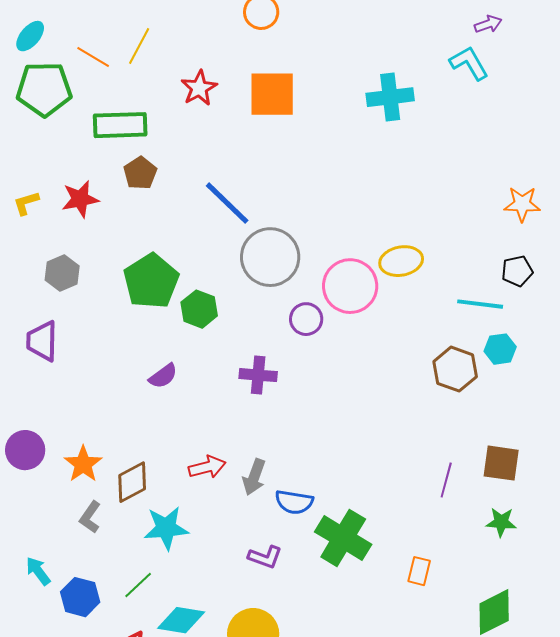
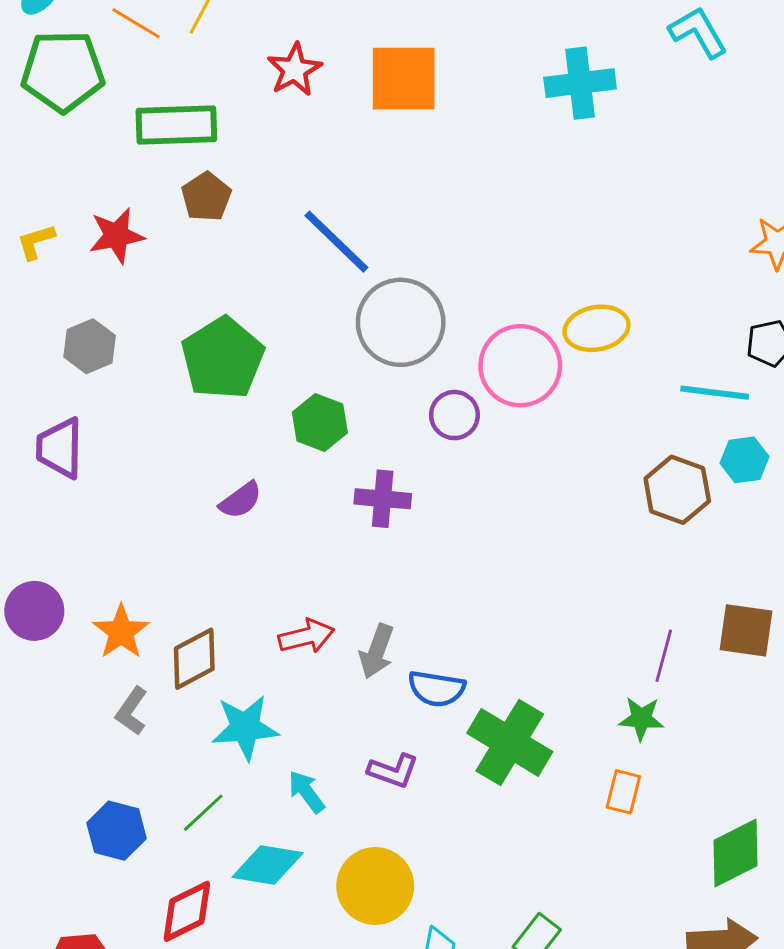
green hexagon: (199, 309) -> (320, 423), moved
green star: (501, 522) -> (641, 719), moved
cyan arrow: (38, 571) -> (306, 792), moved

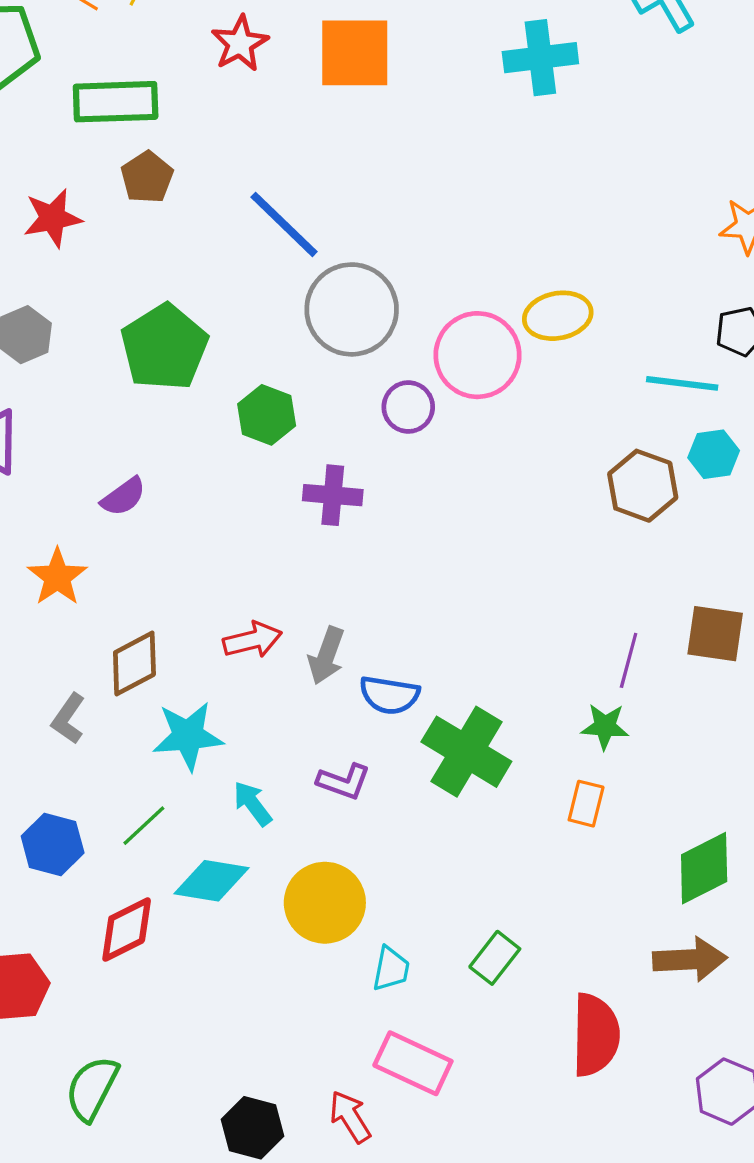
purple semicircle: (241, 500) -> (123, 497), moved
orange star: (121, 632) -> (57, 577), moved

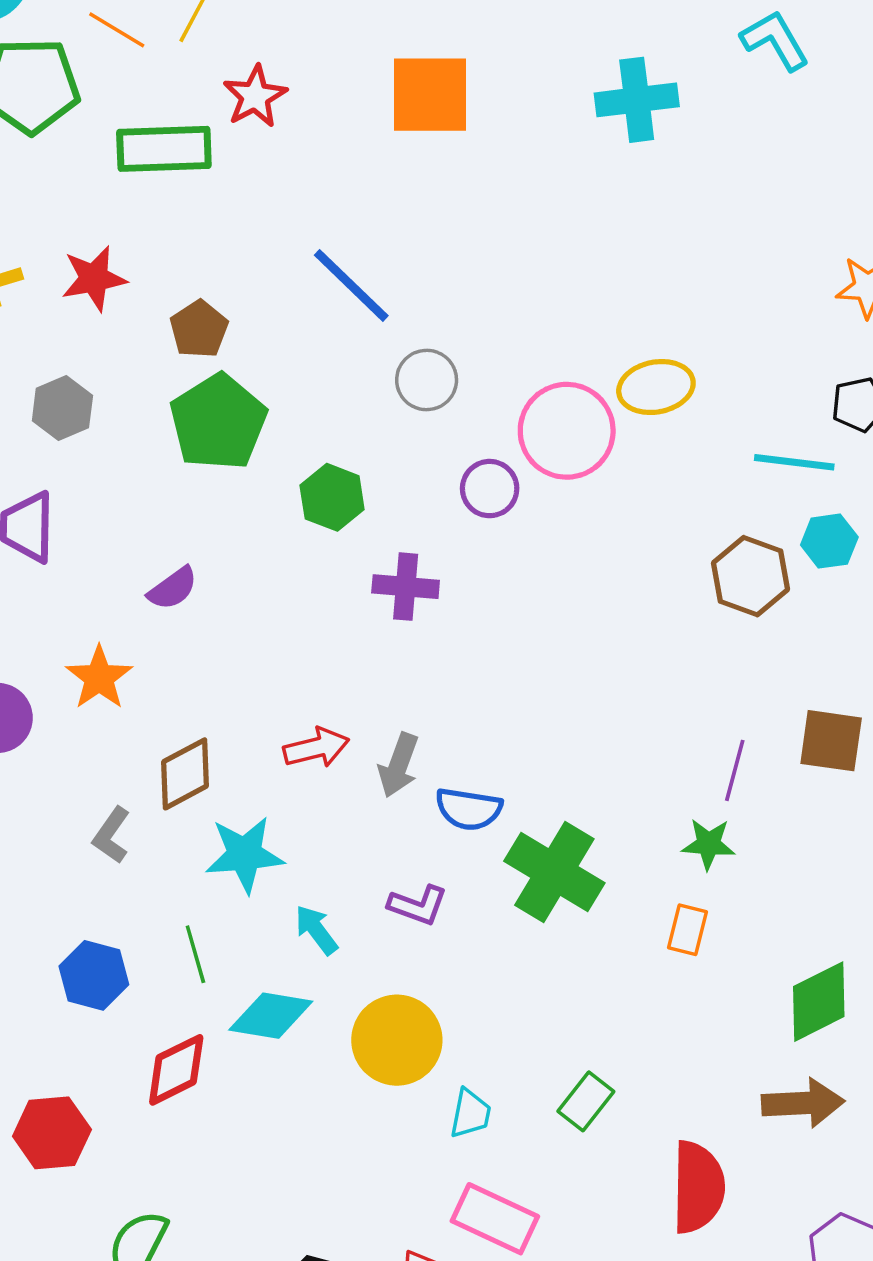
red star: (240, 43) -> (255, 96), moved
brown pentagon: (147, 177) -> (199, 329), moved
gray circle: (352, 309) -> (427, 380), size x0.6
green line: (144, 826) -> (195, 954), turned -63

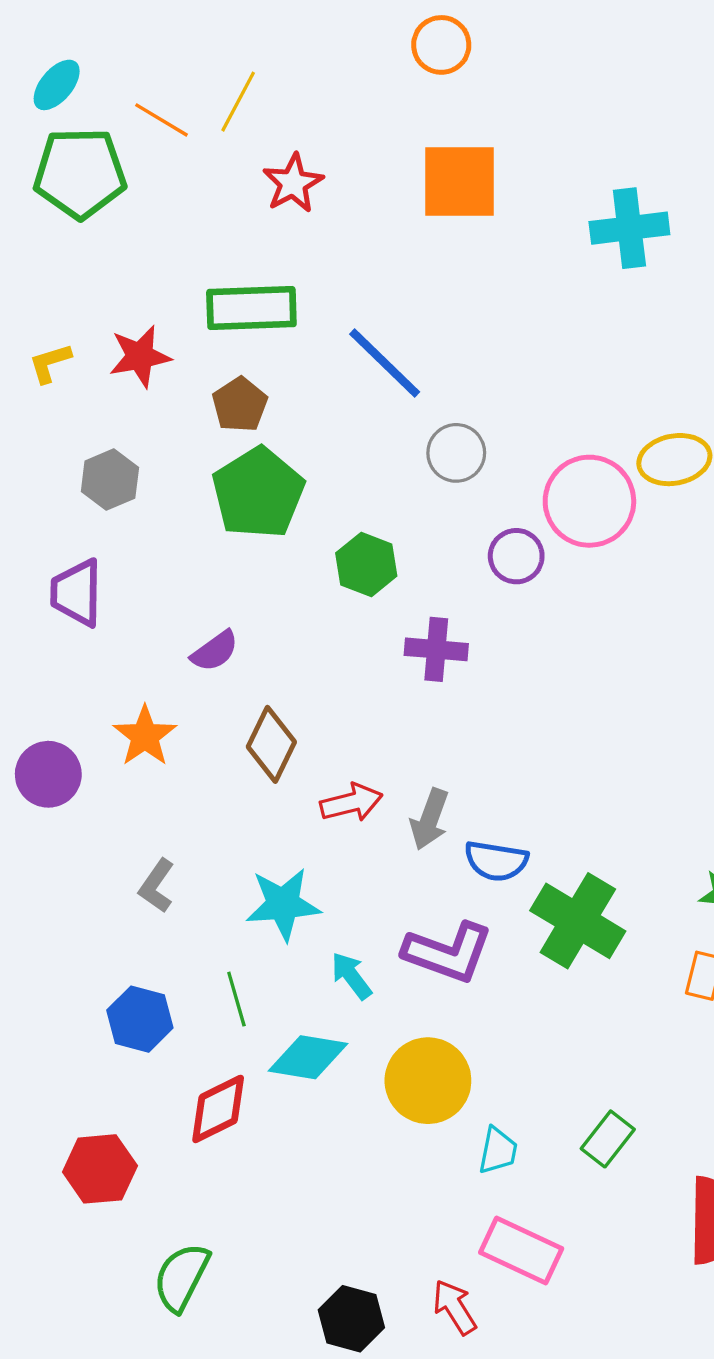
cyan cross: (637, 100) -> (629, 228), moved
green rectangle: (164, 149) -> (251, 308), moved
brown diamond: (185, 774) -> (271, 744), moved, turned -36
purple L-shape: (418, 905) -> (448, 952), size x1.6

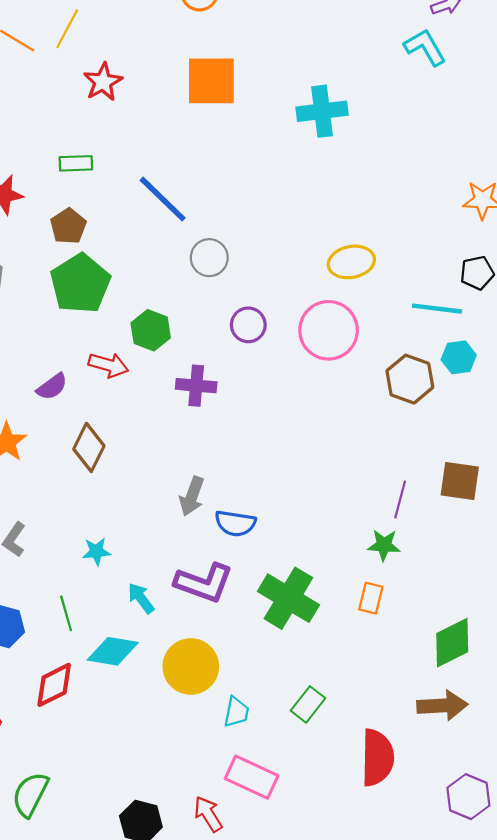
green rectangle: (251, 308) -> (76, 163), size x0.6
pink circle: (589, 501) -> (329, 330), moved
red arrow: (351, 803) -> (108, 365), moved, turned 30
cyan star: (283, 904) -> (96, 552), size x0.6
green cross: (578, 921) -> (288, 598), moved

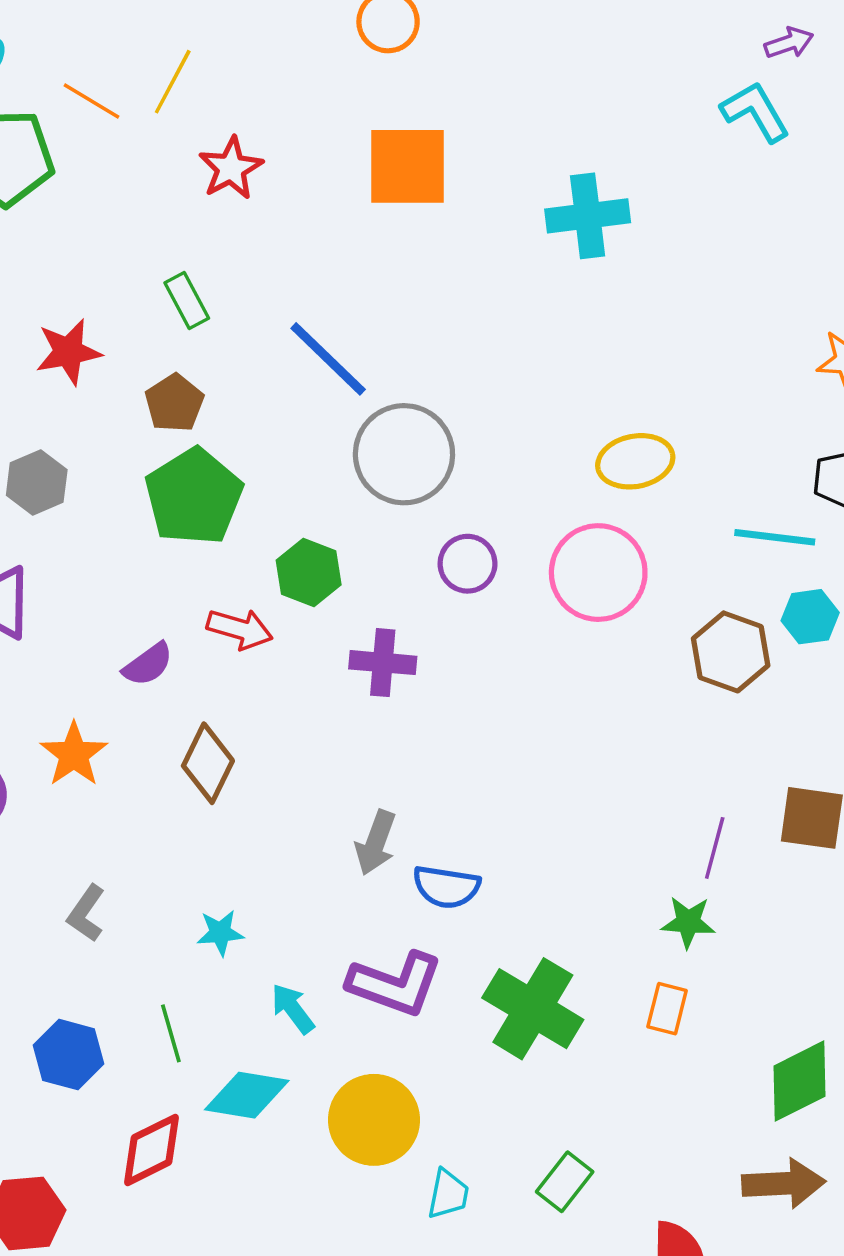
green rectangle: (76, 163) -> (187, 301), turned 64
gray circle: (209, 258) -> (404, 454), size x1.6

